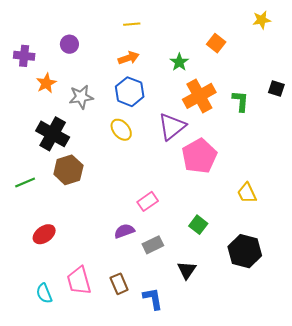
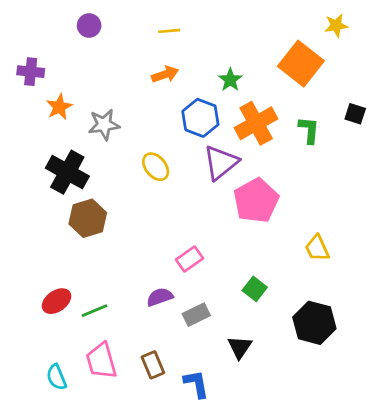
orange square: (216, 43) -> (301, 64), moved, size x1.8
purple circle: (69, 44) -> (89, 26), moved
blue hexagon: (130, 92) -> (200, 118), moved
green line: (25, 182) -> (95, 311), moved

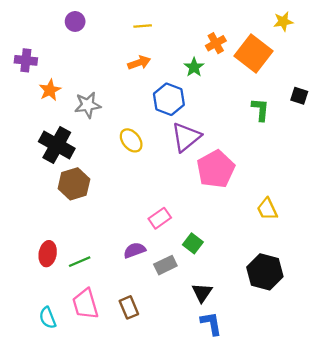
orange cross: (256, 123) -> (216, 43), moved, size x0.6
green square: (255, 289) -> (193, 243), moved
red ellipse: (57, 301) -> (48, 254), turned -45
blue L-shape: (196, 384) -> (211, 323), moved

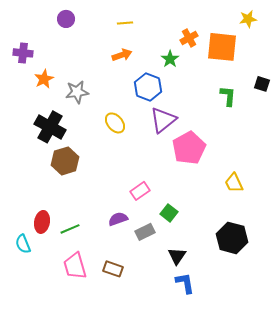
orange square: (253, 54) -> (222, 47), turned -32
brown rectangle: (129, 307) -> (113, 269), turned -48
cyan semicircle: (48, 318) -> (23, 244), moved

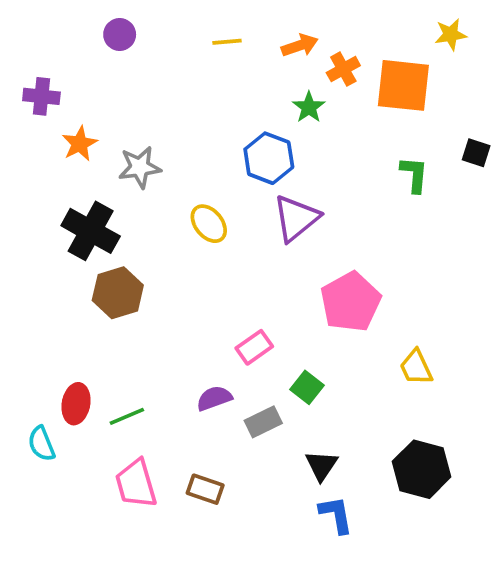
orange arrow: (122, 55) -> (300, 45), moved
pink pentagon: (189, 148) -> (351, 302), moved
yellow trapezoid: (234, 183) -> (416, 367), moved
black hexagon: (232, 238) -> (422, 469), moved

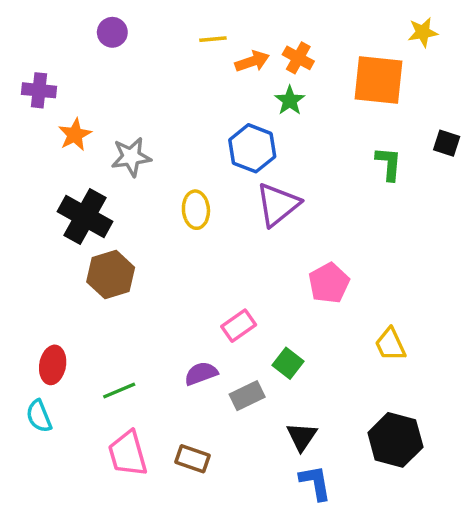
orange arrow: (300, 45) -> (252, 61), moved
orange cross: (343, 69) -> (298, 58), moved, turned -32
yellow ellipse: (209, 224) -> (196, 210), turned 36
pink pentagon: (351, 302) -> (329, 283), size x0.7
red ellipse: (76, 404) -> (53, 365), moved

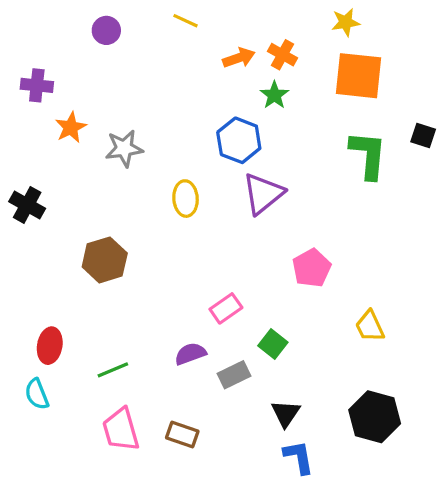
yellow star: (423, 32) -> (346, 22), moved
yellow line: (213, 39) -> (186, 21), moved, turned 30
green L-shape: (389, 164) -> (368, 155), size x1.5
black cross: (85, 217) -> (27, 205), moved, size x0.7

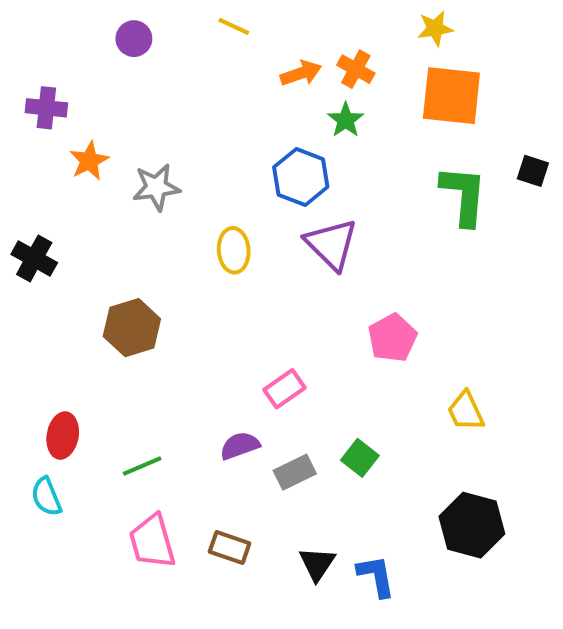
purple triangle: (263, 194) -> (331, 244), turned -36
green square: (273, 344) -> (360, 458), moved
black triangle: (286, 413) -> (317, 564), moved

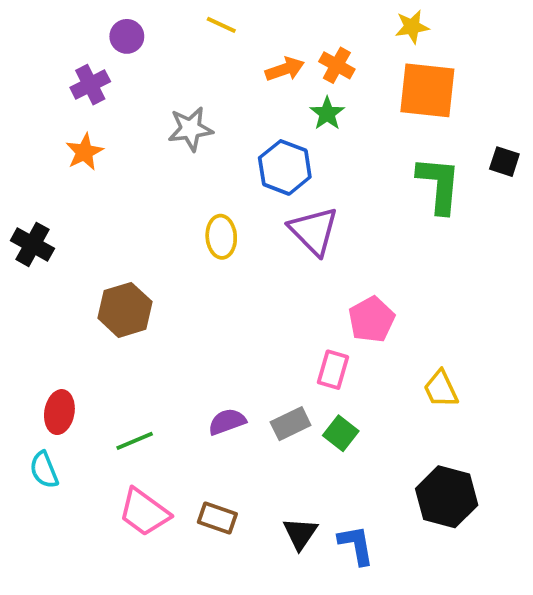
purple cross: (46, 108) -> (90, 85), moved, turned -33
gray star: (156, 187) -> (190, 129), moved
pink rectangle: (285, 389) -> (333, 370), moved, turned -39
gray rectangle: (295, 472) -> (291, 424), moved
pink trapezoid: (152, 541) -> (144, 512), turned -38

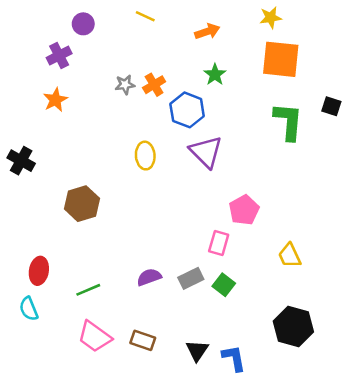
orange cross: (337, 65) -> (154, 85), moved, turned 30
orange arrow: (285, 69) -> (207, 31), moved
gray star: (190, 129) -> (125, 85), size x0.7

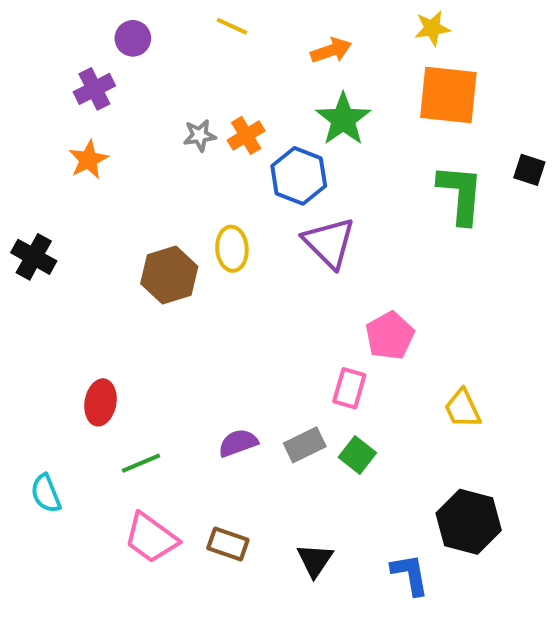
green star: (215, 75) -> (343, 119), size x1.5
brown hexagon: (82, 204) -> (169, 275), moved
red ellipse: (39, 271) -> (100, 402), moved
blue L-shape: (234, 358) -> (410, 574), moved

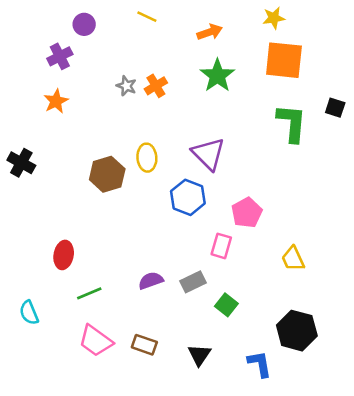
gray star: (200, 135) -> (126, 86), turned 30
blue hexagon: (299, 176) -> (188, 197), moved
green square: (357, 455) -> (226, 305), moved

